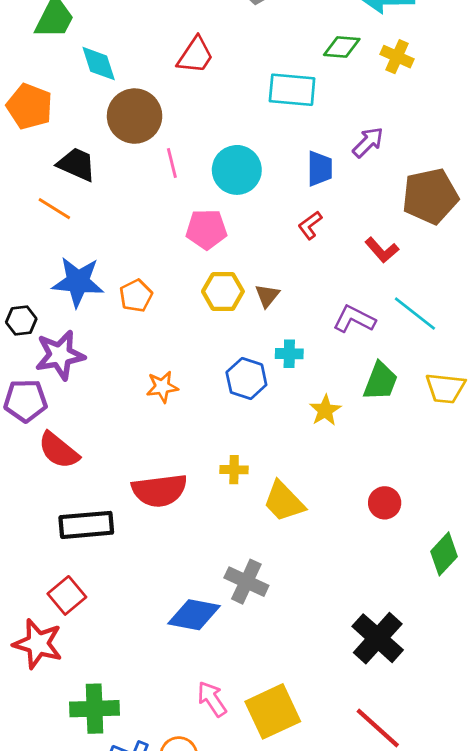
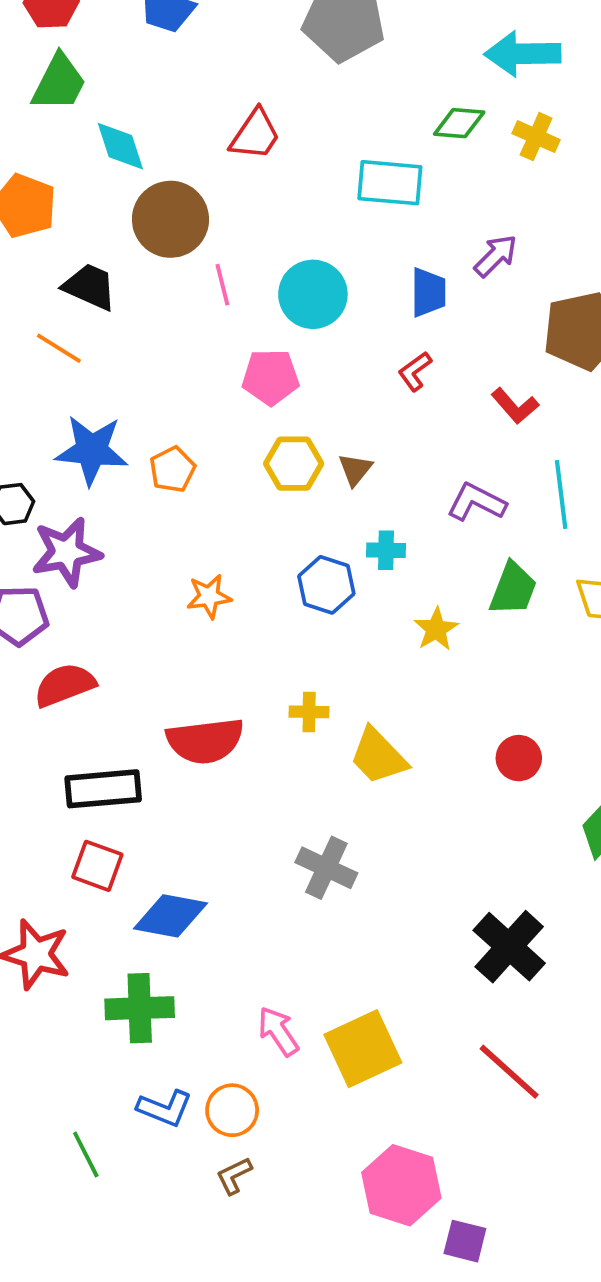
cyan line: (415, 314) -> (561, 494), turned 45
red semicircle: (59, 450) -> (65, 685), turned 120
red square: (67, 595) -> (97, 866), moved, turned -30
blue diamond: (194, 615) -> (170, 916), moved
green cross: (94, 709) -> (140, 1008), moved

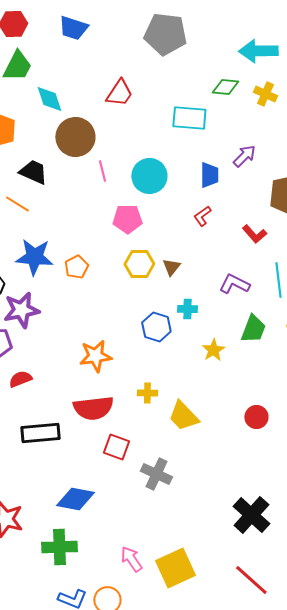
orange star: (209, 596) -> (95, 356), moved, size x1.4
red semicircle: (65, 685) -> (20, 379), size x0.7
red square: (97, 866) -> (116, 447), moved

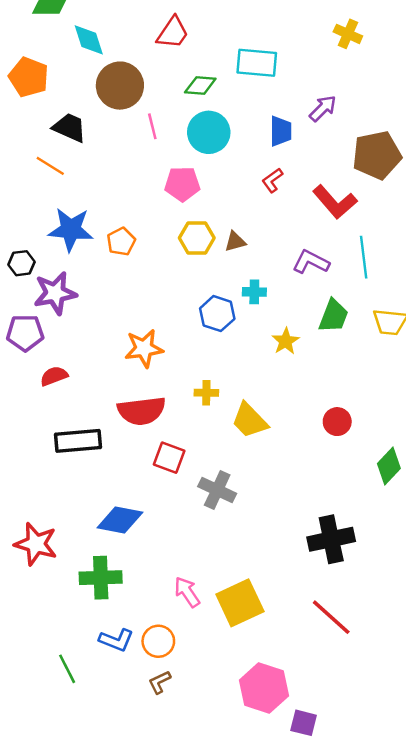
green diamond: (225, 87) -> (200, 86), moved
red L-shape: (254, 234) -> (335, 202), size x1.5
brown triangle: (171, 267) -> (235, 242), turned 36
black cross: (251, 515) -> (331, 539), turned 36

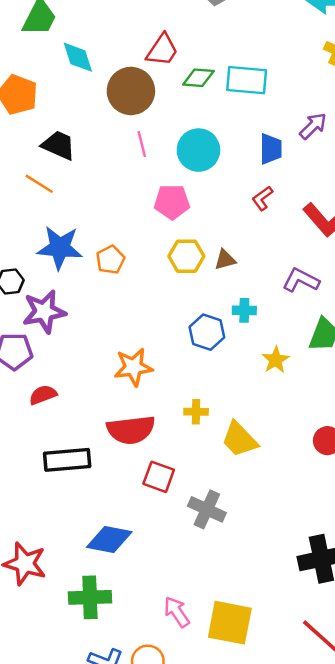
brown circle: (120, 86) -> (131, 91), moved
green diamond: (200, 86) -> (198, 78), moved
yellow square: (240, 603) -> (230, 623), turned 36

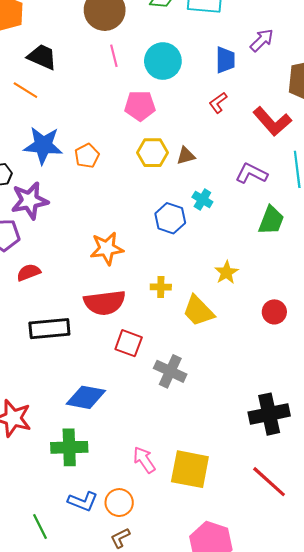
cyan cross: (244, 310) -> (202, 200), turned 30
yellow star: (276, 360) -> (226, 272), moved

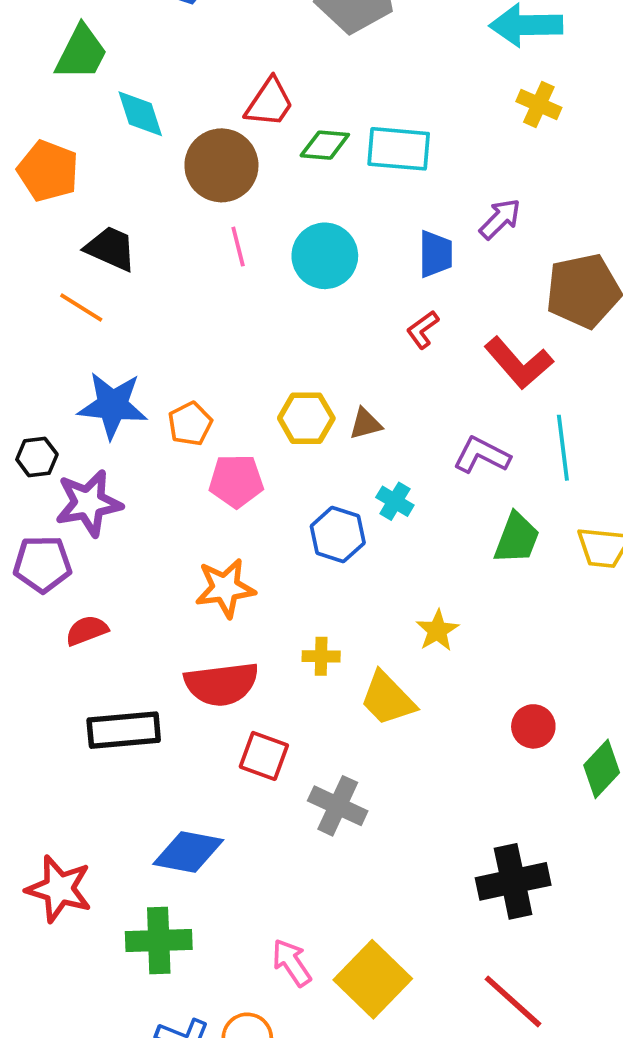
pink pentagon: (140, 106) -> (236, 481), moved
red circle: (274, 312) -> (533, 726), moved
yellow square: (190, 469) -> (373, 979), turned 33

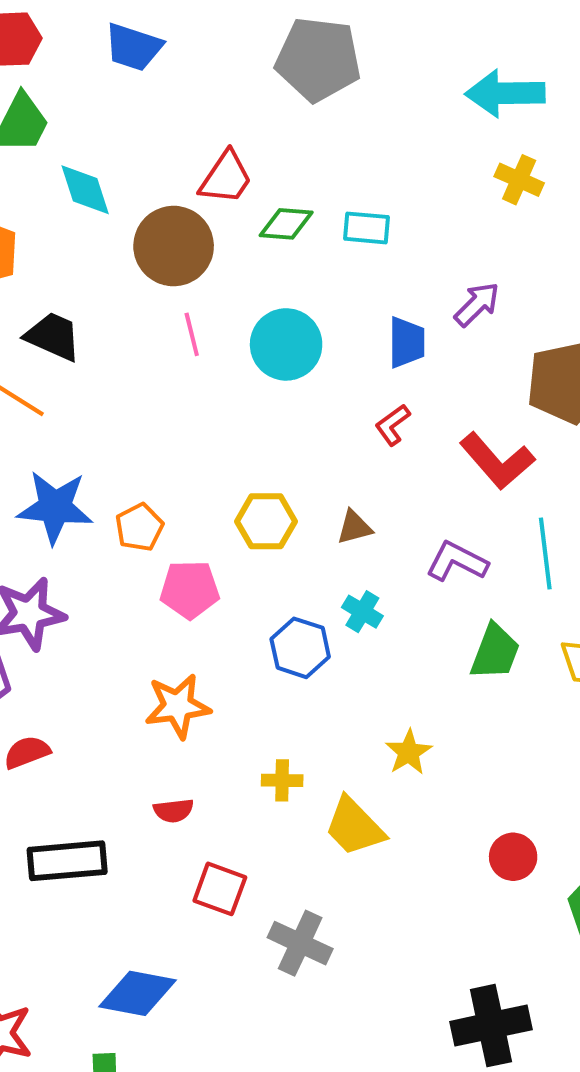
cyan rectangle: (399, 149) -> (366, 228), size x0.7
brown triangle: (365, 424) -> (354, 527), moved
red semicircle: (221, 684) -> (174, 811), size x0.5

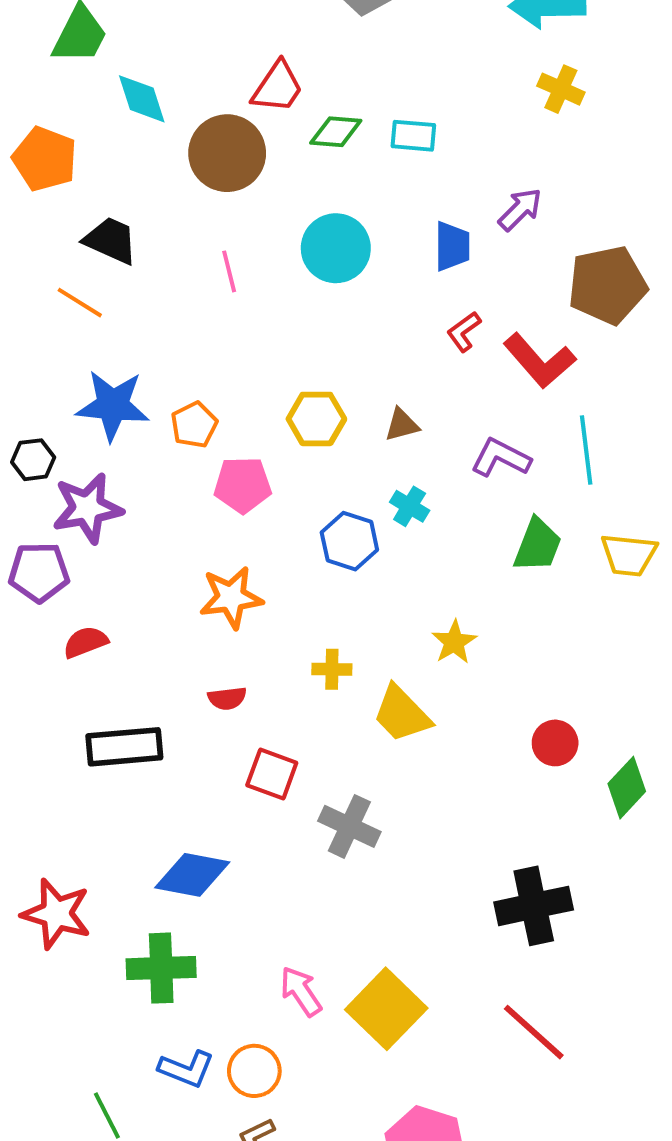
pink line: (192, 334) -> (229, 271), moved
red L-shape: (393, 425) -> (464, 332), moved

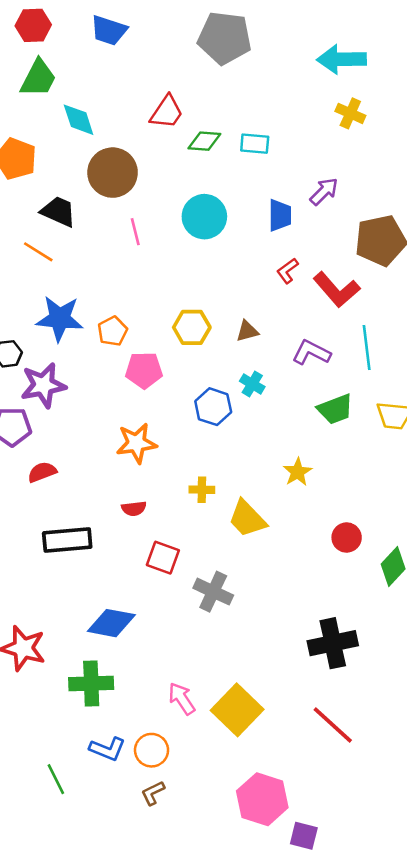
brown circle: (227, 153) -> (113, 173), moved
green trapezoid: (538, 545) -> (335, 409), turned 48
yellow star: (454, 642) -> (298, 472), moved

